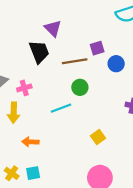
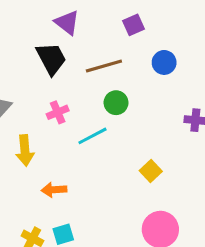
purple square: (97, 48) -> (134, 25), moved
pink cross: (24, 88) -> (58, 112), moved

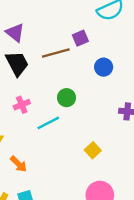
purple triangle: (67, 22) -> (15, 33), moved
brown line: (104, 66) -> (56, 53), moved
orange arrow: (54, 190) -> (19, 164), turned -132

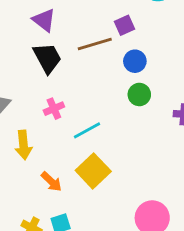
blue circle: (104, 67) -> (135, 61), moved
green circle: (67, 98) -> (139, 95), moved
yellow square: (93, 150) -> (93, 171), moved, size x1.6

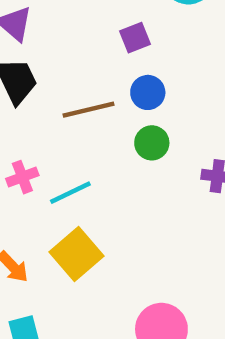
brown line: (95, 44) -> (89, 110), moved
pink cross: (54, 109) -> (22, 177), moved

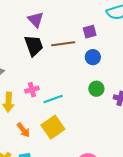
brown line: (89, 110) -> (63, 44), moved
green circle: (152, 143) -> (96, 89), moved

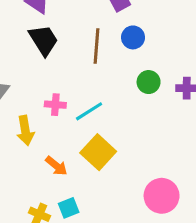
brown line: (63, 44) -> (97, 46), moved, turned -65
pink cross: (32, 90) -> (55, 105), turned 32

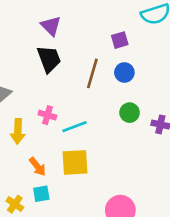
yellow square: (98, 152) -> (75, 162), turned 32
cyan square: (69, 208) -> (41, 194), moved

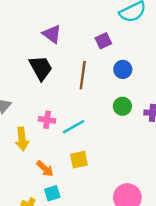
purple triangle: (51, 26) -> (52, 34), moved
blue circle: (124, 72) -> (123, 69), moved
yellow square: (75, 162) -> (79, 160), size x0.7

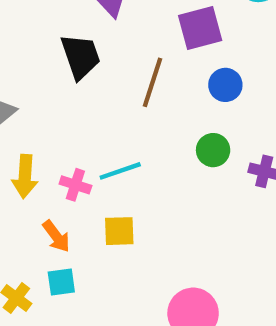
purple square: (103, 41) -> (200, 28), size x1.5
pink cross: (47, 120) -> (75, 185), moved

